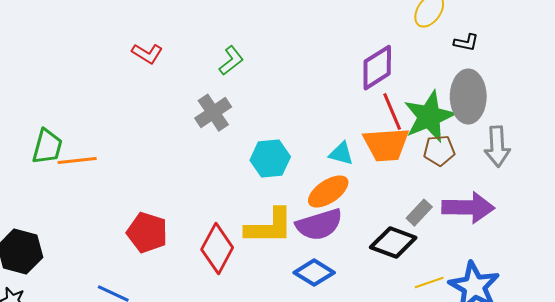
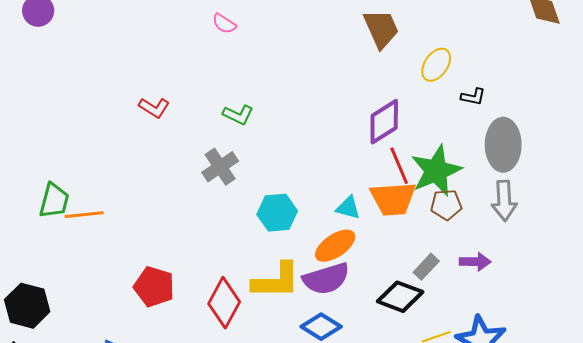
green L-shape: (231, 61) -> (238, 115), turned 64
gray ellipse: (468, 97) -> (503, 145), moved
purple arrow: (468, 208) -> (475, 262), size x0.6

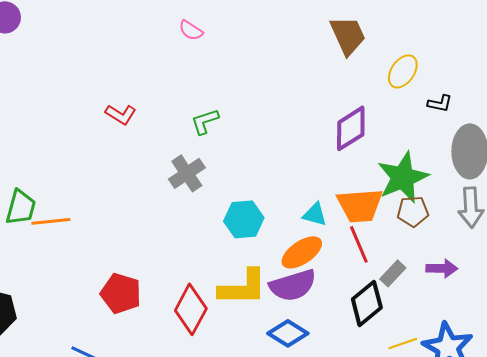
green L-shape: (238, 115) -> (205, 121), turned 136
red line: (399, 166) -> (359, 244), moved
black diamond: (400, 297) -> (367, 303), turned -60

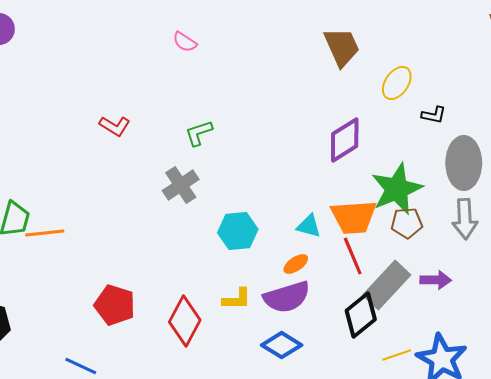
orange ellipse: (302, 252) -> (296, 264), size x0.6
gray rectangle: (393, 273) -> (387, 285), size x1.8
yellow L-shape: (243, 287) -> (237, 299), size x0.6

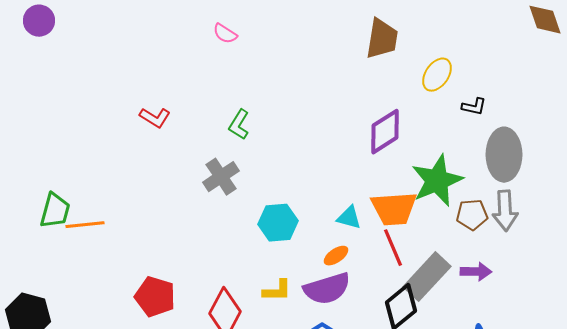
brown trapezoid: (342, 47) -> (382, 39), turned 33
green L-shape: (199, 133) -> (239, 125), turned -40
brown pentagon: (407, 223) -> (472, 215), moved

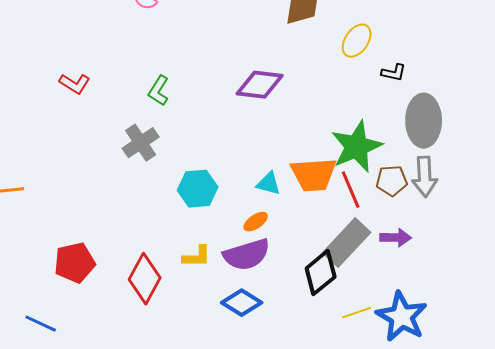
purple diamond: (385, 132) -> (260, 85), moved, turned 39
red line: (393, 248) -> (351, 190), moved
red pentagon: (155, 297) -> (75, 263), turned -30

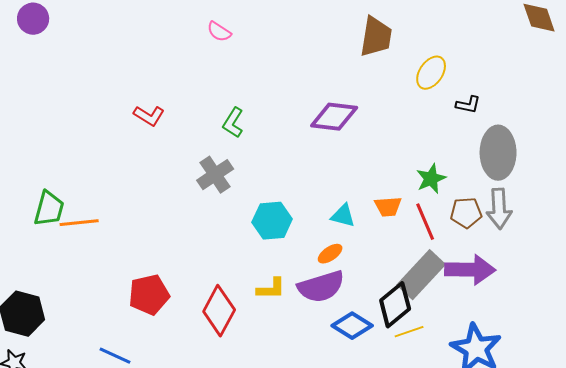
green star: (357, 147) -> (431, 179), size x0.6
orange trapezoid: (314, 175) -> (388, 207), size x0.6
purple arrow: (396, 238) -> (470, 270), size x1.6
blue diamond: (242, 303) -> (352, 326), moved
yellow line: (357, 313) -> (409, 332), moved

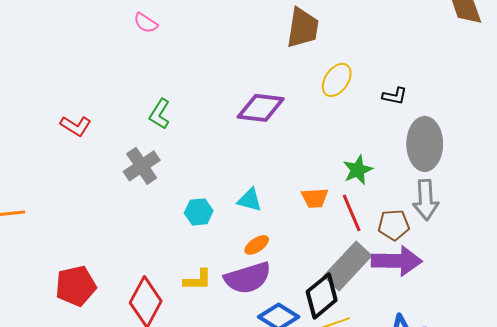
yellow ellipse: (431, 73) -> (337, 80), moved
red L-shape: (149, 116) -> (76, 126), moved
brown pentagon: (466, 213) -> (394, 225), moved
cyan triangle: (343, 216) -> (250, 200), moved
cyan hexagon: (272, 221) -> (199, 212), size x0.7

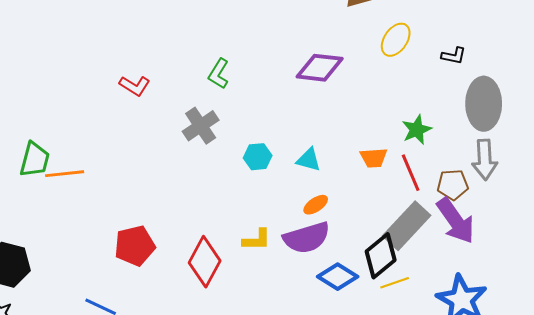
cyan hexagon: (199, 212) -> (258, 157), moved
purple arrow: (397, 261) -> (456, 221), turned 54

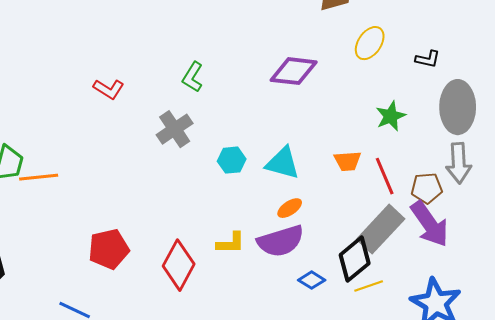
green star: (417, 130) -> (391, 116), moved
cyan triangle: (309, 160) -> (283, 163), size x1.4
blue diamond: (338, 277) -> (312, 280), size x0.7

